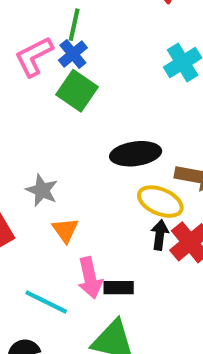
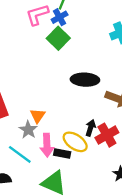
gray star: (42, 190) -> (28, 130), moved
yellow ellipse: (160, 202) -> (75, 142), moved

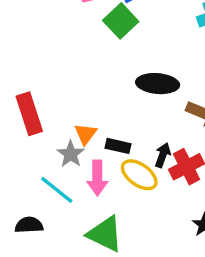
black rectangle: (62, 154) -> (118, 146), moved

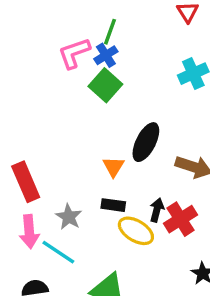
black ellipse: (158, 84) -> (146, 142), turned -63
orange triangle: (86, 134) -> (113, 167), moved
pink arrow: (97, 178) -> (29, 232), moved

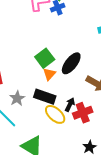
green square: (105, 85) -> (45, 58), moved
black rectangle: (113, 205) -> (45, 97), size x1.5

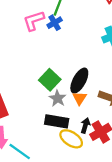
orange triangle: (49, 74) -> (80, 98), moved
gray star: (17, 98) -> (58, 98), moved

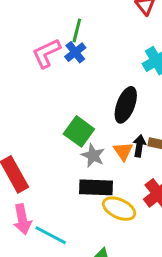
black ellipse: (79, 81) -> (126, 105), moved
black arrow: (85, 126) -> (139, 146), moved

